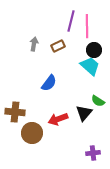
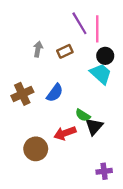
purple line: (71, 21) -> (79, 23), turned -45
green semicircle: (98, 101) -> (83, 115), moved
brown cross: (15, 112) -> (22, 94), moved, turned -30

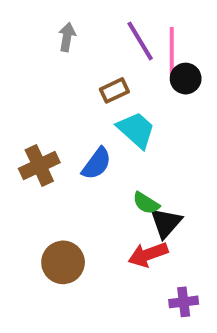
gray arrow: (38, 49) -> (67, 37), moved
black circle: (105, 56) -> (186, 79), moved
cyan trapezoid: (101, 74) -> (136, 130), moved
red arrow: (65, 133) -> (148, 254), moved

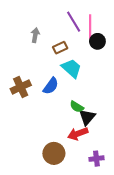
gray arrow: (67, 37) -> (35, 35), moved
brown circle: (63, 262) -> (54, 153), moved

